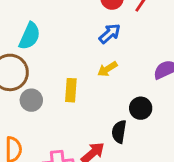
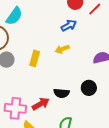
black circle: (141, 108) -> (89, 88), moved
black semicircle: (119, 132) -> (61, 93), turned -105

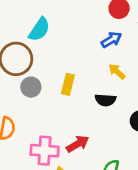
yellow arrow: (62, 49) -> (117, 71), moved, turned 64
black semicircle: (61, 93) -> (105, 100), moved

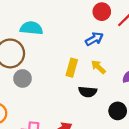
cyan semicircle: (39, 29) -> (31, 28), turned -120
yellow rectangle: (68, 84) -> (72, 68), moved

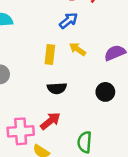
black semicircle: (88, 92) -> (57, 88), moved

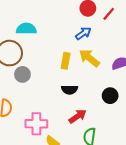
yellow arrow: (78, 49) -> (89, 58), size x1.5
red arrow: (50, 121) -> (78, 116), moved

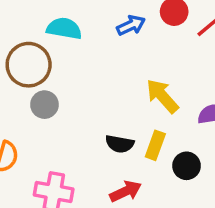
blue arrow: (83, 33) -> (131, 25), moved
yellow rectangle: (66, 61) -> (155, 145), moved

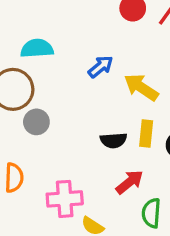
blue arrow: (131, 25) -> (101, 67), moved

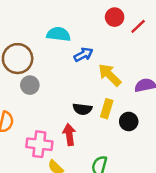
cyan semicircle: (37, 48) -> (58, 34), moved
red arrow: (130, 182) -> (69, 135), moved, turned -70

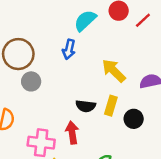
cyan semicircle: (58, 34) -> (85, 21), moved, turned -50
blue arrow: (83, 54) -> (69, 49), moved, turned 132

